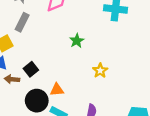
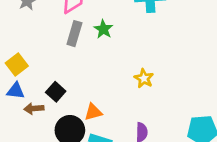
gray rectangle: (22, 22) -> (74, 34), moved
green star: (77, 41) -> (103, 29), moved

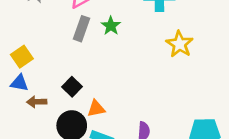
yellow star: (144, 78) -> (180, 44), moved, size x1.4
black square: (56, 92) -> (72, 87), moved

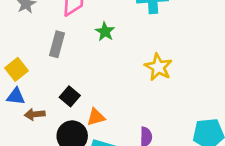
gray rectangle: (82, 29) -> (57, 44), moved
yellow star: (180, 44) -> (158, 67), moved

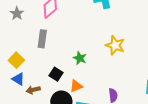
green star: (105, 32) -> (80, 58), moved
blue triangle: (16, 96) -> (18, 79), turned 32

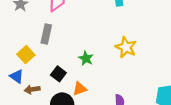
yellow square: (16, 60) -> (26, 55), moved

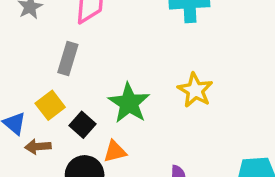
yellow square: (26, 55) -> (50, 105), moved
green star: (86, 58) -> (129, 103), size x1.6

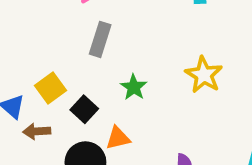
gray rectangle: (68, 59) -> (100, 39), moved
green star: (129, 103) -> (134, 87), size x0.6

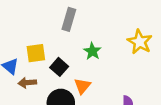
yellow square: (50, 88) -> (36, 53), turned 30
orange triangle: (118, 138) -> (82, 86), turned -36

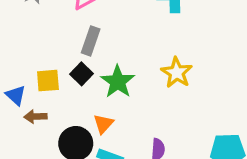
green star: (92, 51) -> (118, 82), size x1.5
black square: (59, 67) -> (81, 74), moved

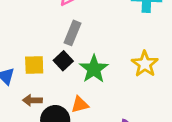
brown arrow: (35, 117) -> (32, 100), moved
orange triangle: (103, 124) -> (80, 105), turned 30

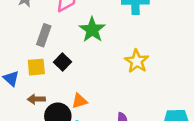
gray rectangle: (73, 33) -> (44, 35), moved
green star: (94, 69) -> (92, 30), moved

